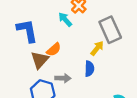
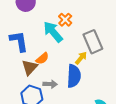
cyan arrow: (65, 19) -> (53, 32), size x1.6
blue semicircle: (89, 69) -> (74, 76), size x1.6

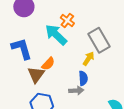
blue semicircle: (74, 76) -> (83, 78), size x0.6
gray arrow: (50, 84) -> (76, 91), moved

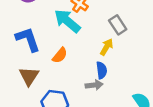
gray rectangle: (99, 40) -> (118, 25), size x0.7
brown triangle: (36, 75) -> (29, 76), moved

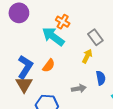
blue L-shape: (28, 39) -> (25, 67), moved, turned 55
blue semicircle: (102, 70) -> (101, 78), moved

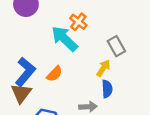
blue semicircle: (101, 78) -> (107, 89), moved

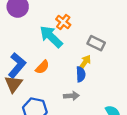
gray rectangle: (116, 46) -> (96, 43), turned -35
blue semicircle: (107, 89) -> (81, 74), moved

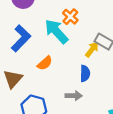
yellow arrow: (85, 62) -> (92, 49), moved
blue L-shape: (17, 65) -> (21, 38), moved

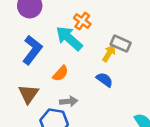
blue semicircle: (85, 73) -> (105, 80), turned -49
gray arrow: (74, 96) -> (69, 101), moved

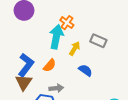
cyan arrow: (69, 38) -> (56, 37), turned 60
blue L-shape: (32, 50) -> (26, 65), moved
yellow arrow: (109, 53) -> (75, 48), moved

